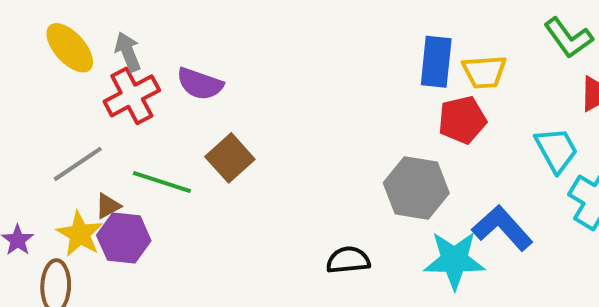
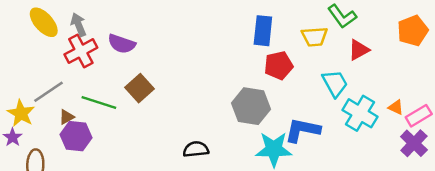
yellow trapezoid: (484, 72) -> (314, 37), moved
blue L-shape: (502, 228) -> (302, 130), turned -36
yellow star: (80, 234) -> (21, 113), moved
black semicircle: (348, 260) -> (196, 149), moved

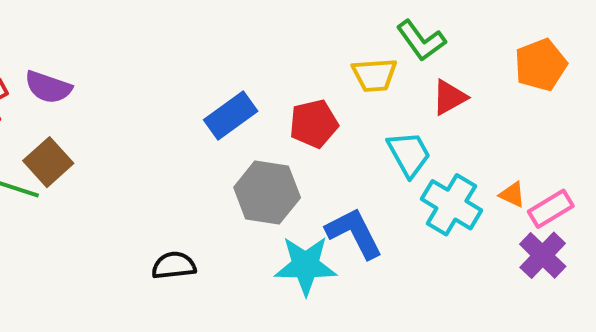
blue rectangle: (263, 31) -> (231, 116), moved, turned 48
brown square: (140, 88) -> (48, 162), moved
blue L-shape: (302, 130) -> (354, 233), turned 51

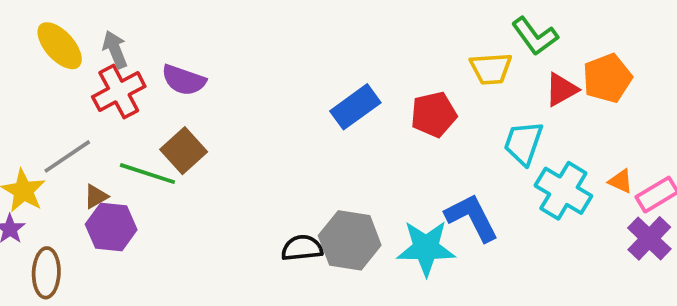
orange pentagon: (541, 65) -> (607, 78), moved
cyan trapezoid: (409, 154) -> (523, 143), turned -132
gray hexagon: (267, 193) -> (350, 240), moved

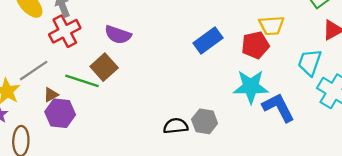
yellow trapezoid: (491, 69) -> (272, 25), moved
purple semicircle: (184, 80) -> (118, 35), moved
gray hexagon: (350, 240) -> (205, 121), size x0.7
cyan star: (426, 248) -> (251, 87), moved

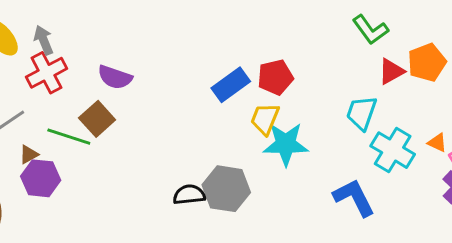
yellow trapezoid: (272, 25) -> (265, 119), moved, turned 116
red pentagon: (255, 45) -> (275, 77), moved
blue L-shape: (278, 107) -> (354, 198), moved
gray hexagon: (205, 121) -> (226, 189), size x1.4

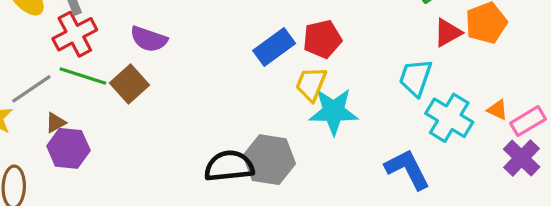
green line: (69, 137) -> (83, 76), moved
black semicircle: (189, 195) -> (229, 166), size x1.4

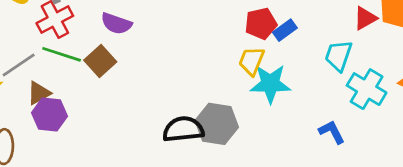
blue rectangle: (274, 47) -> (285, 30), moved, size x0.7
brown triangle: (56, 123) -> (39, 93), size x1.4
blue L-shape: (407, 169) -> (332, 132), size x0.7

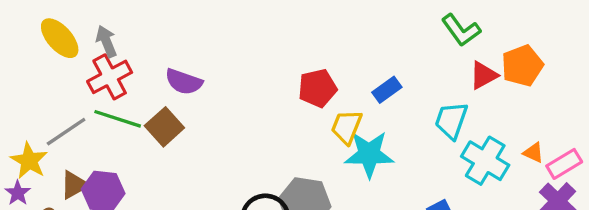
red pentagon: (261, 24) -> (318, 88), moved
brown triangle: (39, 93) -> (74, 185), moved

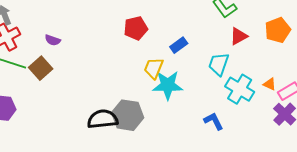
orange pentagon: (522, 66) -> (278, 30), moved
purple semicircle: (184, 82) -> (53, 40), size x0.7
red pentagon: (318, 88) -> (136, 28), moved

